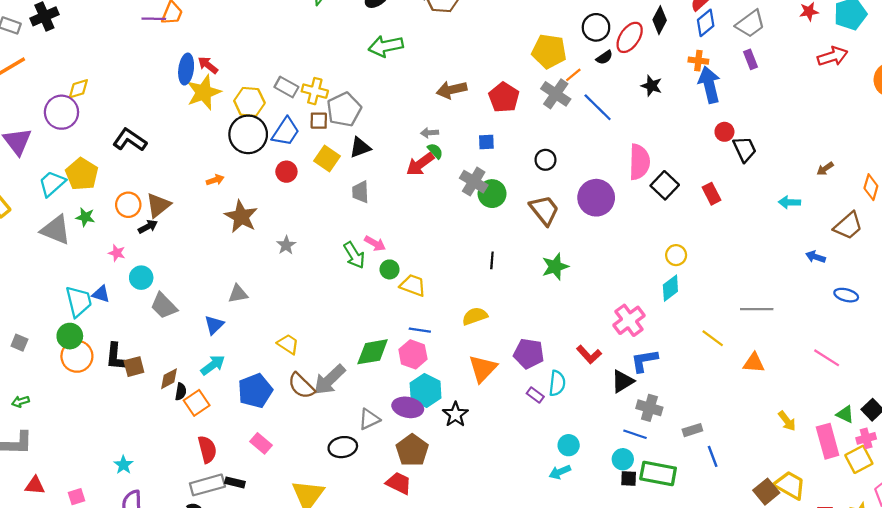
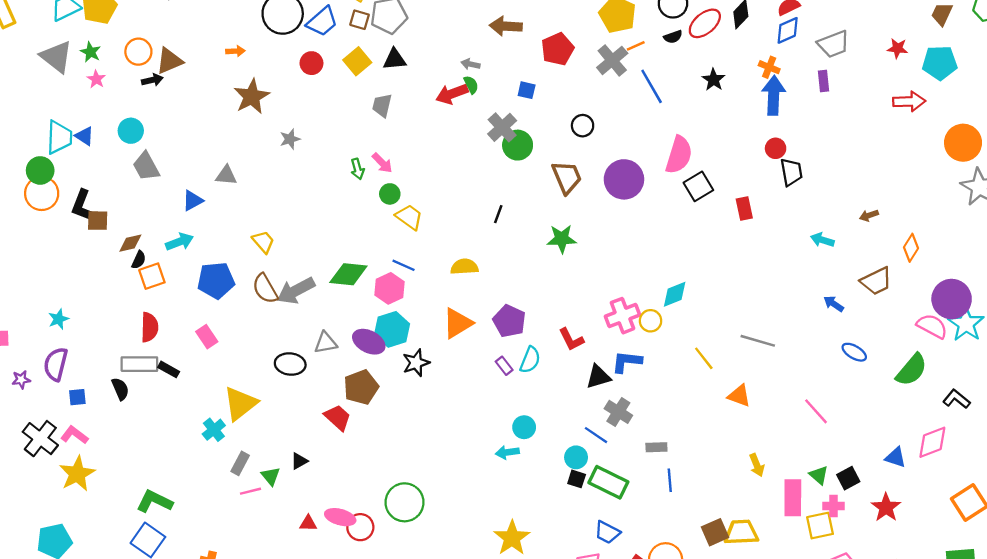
pink star: (117, 253) -> (96, 79), moved
green arrow: (354, 255) -> (357, 169), size x0.7
yellow circle: (676, 255) -> (651, 321), moved
yellow trapezoid: (790, 485) -> (741, 532), turned -48

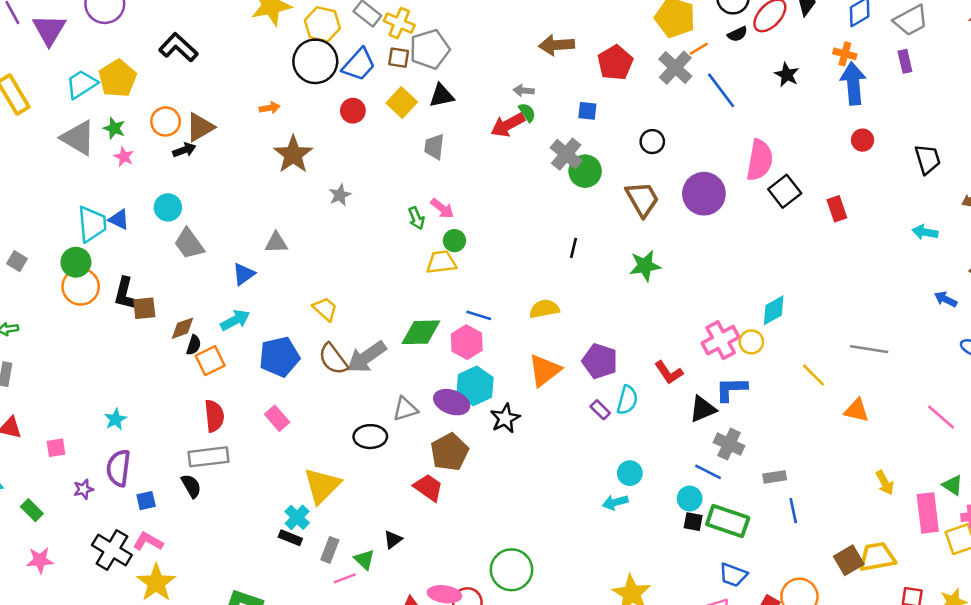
black trapezoid: (791, 172) -> (928, 159), moved
yellow trapezoid: (409, 217) -> (441, 262), moved, turned -36
black rectangle: (169, 369) -> (290, 538), moved

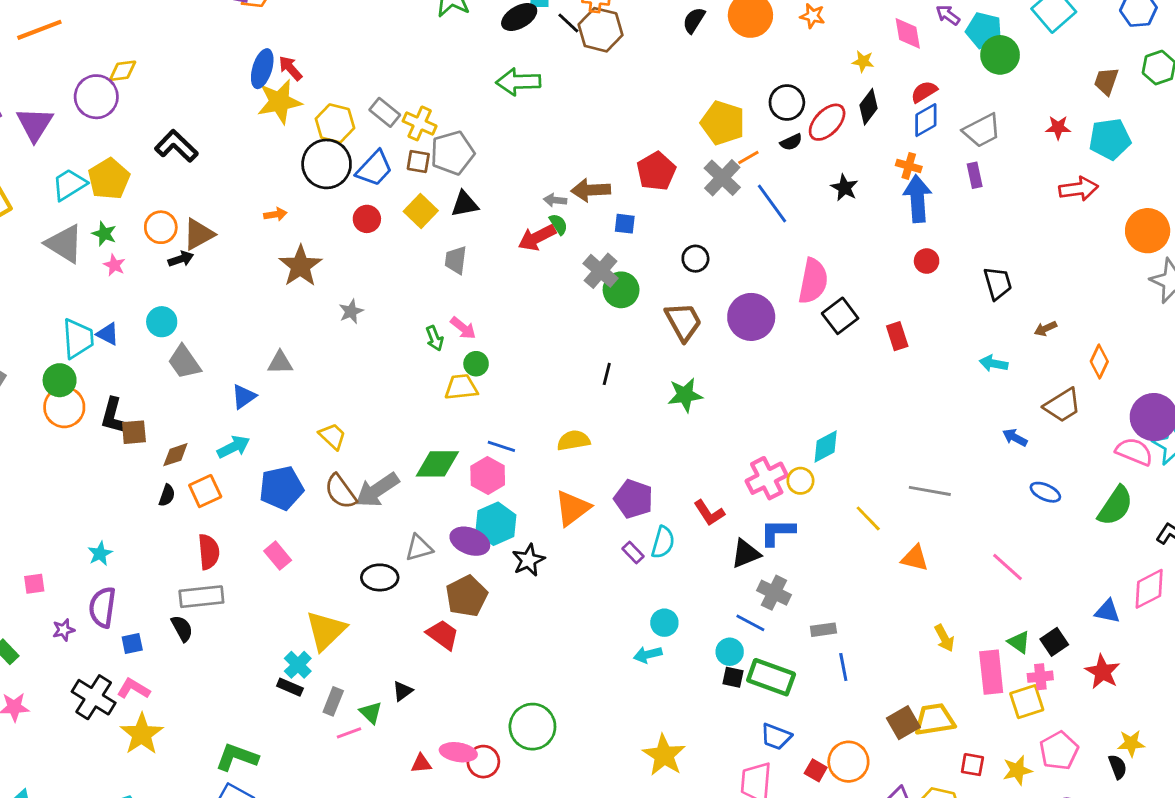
brown arrow: (557, 45) -> (591, 190), moved
black semicircle: (194, 345) -> (167, 495), moved

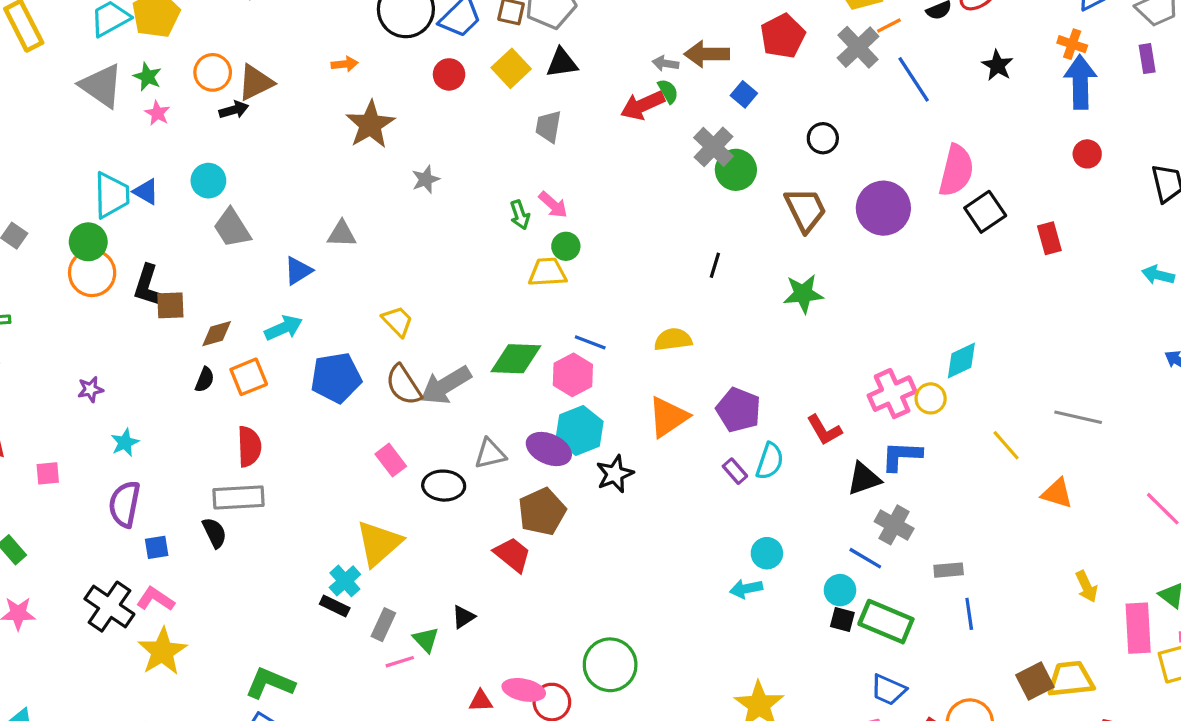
blue square: (625, 224) -> (744, 94), turned 30
pink rectangle: (278, 556) -> (391, 460), moved
purple star: (64, 630) -> (90, 389), moved

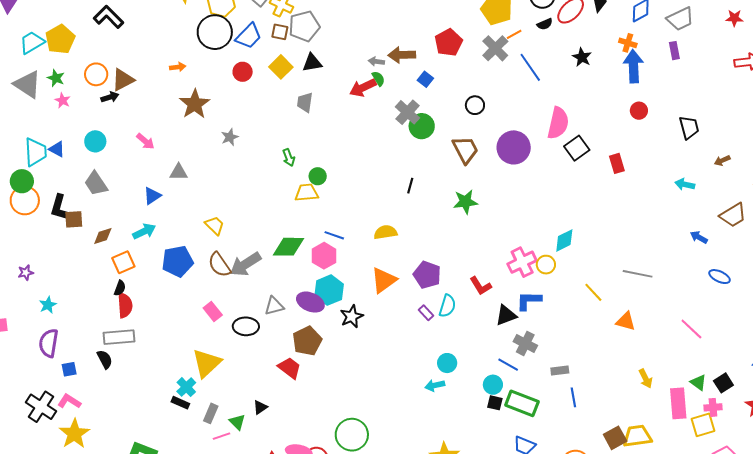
pink arrow: (553, 205) -> (145, 141), moved
gray trapezoid: (232, 228) -> (96, 183), moved
black semicircle: (205, 380) -> (120, 288), moved

